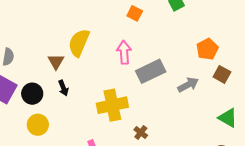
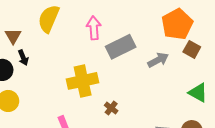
orange pentagon: (207, 49) -> (177, 24), size x1.4
brown triangle: (56, 62) -> (13, 36), moved
black arrow: (63, 88) -> (23, 58), moved

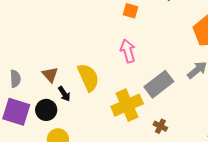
yellow semicircle: (49, 19) -> (88, 77), moved, turned 144
gray rectangle: (121, 47) -> (159, 84), moved

